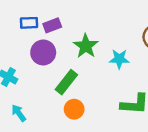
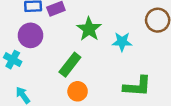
purple circle: (43, 52) -> (31, 35), moved

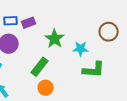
green L-shape: (137, 86) -> (94, 70), moved

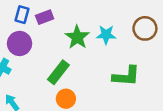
blue rectangle: (11, 21) -> (22, 15), turned -72
cyan star: (81, 49) -> (106, 35), moved

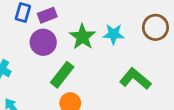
purple circle: (20, 43) -> (43, 42), moved
green L-shape: (126, 76) -> (135, 79), turned -144

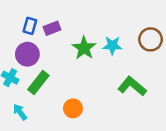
purple circle: (43, 42) -> (27, 54), moved
green rectangle: (62, 75) -> (38, 83), moved

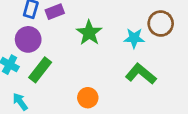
cyan star: (112, 46) -> (134, 38), moved
orange circle: (73, 108) -> (88, 98), moved

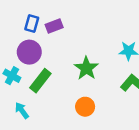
green star: (89, 33) -> (86, 68), moved

